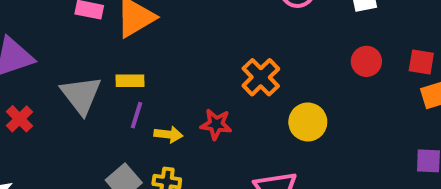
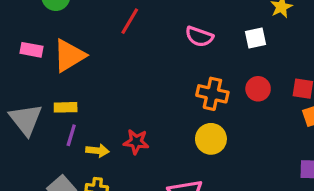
orange cross: (261, 77) -> (212, 94), moved, turned -32

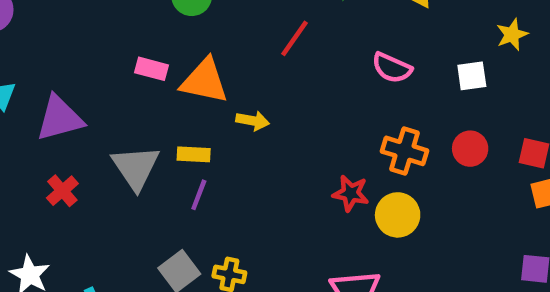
orange triangle: (69, 56) -> (204, 81), turned 39
red star: (136, 142) -> (351, 193), moved
yellow arrow: (97, 151) -> (253, 121), moved

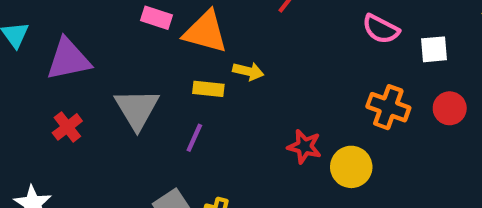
white square: (472, 76) -> (434, 49), moved
yellow rectangle: (194, 154) -> (208, 89), moved
red star: (351, 193) -> (304, 147), moved
yellow circle: (398, 215) -> (351, 167), moved

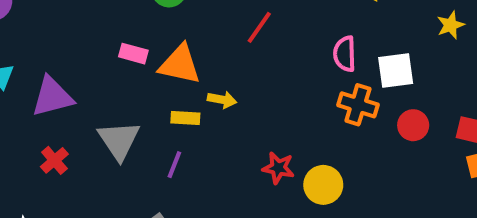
pink semicircle: (381, 29) -> (345, 54), turned 64
white square: (434, 49) -> (396, 70), size x1.4
orange cross: (388, 107) -> (358, 105), moved

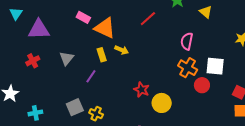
white square: (396, 70) -> (215, 66), moved
yellow rectangle: (185, 118) -> (102, 55), turned 56
red circle: (413, 125) -> (202, 85), moved
gray triangle: (119, 140) -> (67, 58), size x0.7

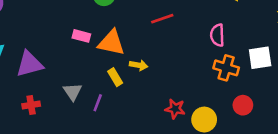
red line: (148, 19) -> (162, 19), turned 36
red cross: (33, 61) -> (31, 105), turned 32
purple line: (91, 76) -> (98, 103), moved
red circle: (202, 85) -> (243, 105), moved

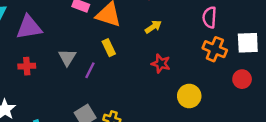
yellow arrow: (139, 65) -> (153, 27), moved, turned -49
red circle: (243, 105) -> (242, 79), moved
red star: (175, 109) -> (161, 64), moved

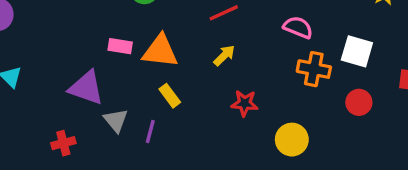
pink semicircle: (210, 17) -> (298, 27), turned 120
purple triangle: (29, 27) -> (86, 88), moved, turned 40
white square: (248, 43) -> (357, 51), turned 30

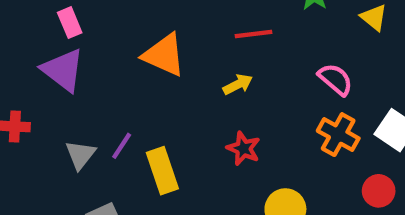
pink rectangle: (120, 46) -> (70, 23), moved, turned 40
yellow rectangle: (170, 96) -> (162, 171), moved, size x1.5
gray triangle: (116, 120) -> (80, 155), moved

